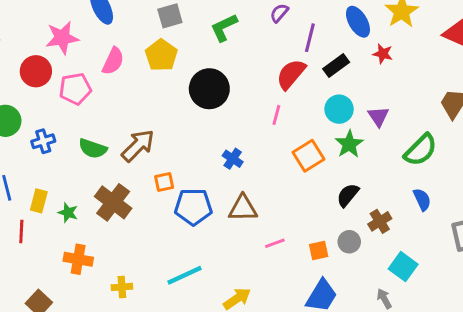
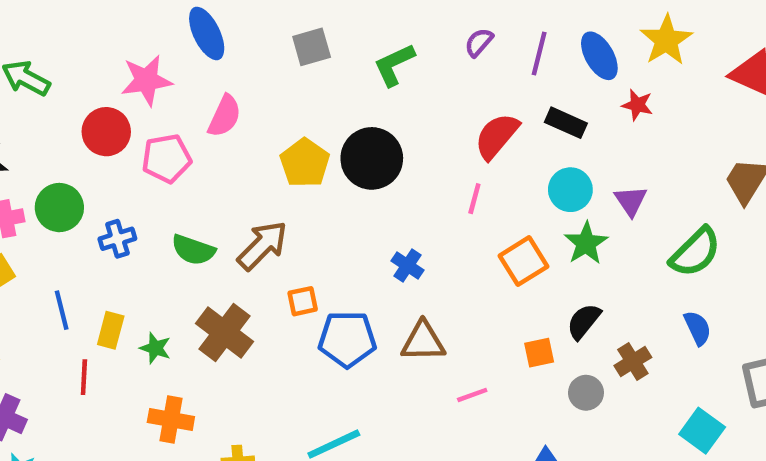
purple line: (310, 38) -> (539, 54), moved
yellow pentagon: (161, 55) -> (305, 163), moved
black rectangle: (336, 65) -> (566, 123), turned 60
orange square: (319, 251) -> (539, 353), moved
cyan square: (403, 267) -> (702, 431), moved

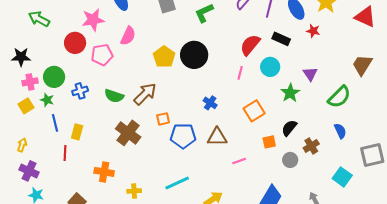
cyan circle: (570, 190) -> (270, 67), moved
orange square: (524, 261) -> (254, 111), moved
green star: (155, 348) -> (47, 100), moved

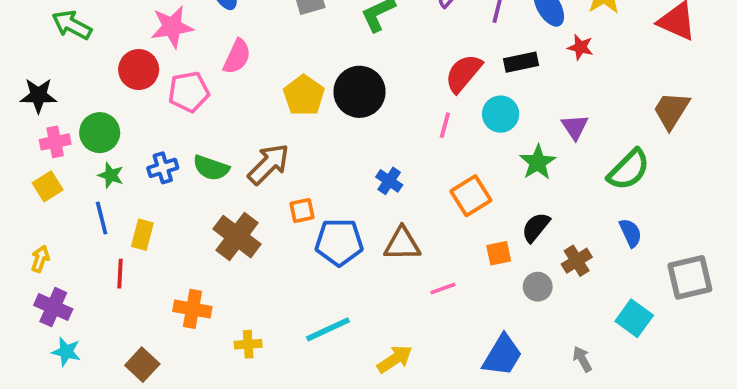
black rectangle: (281, 39) -> (521, 62), turned -36
blue cross: (80, 91) -> (163, 168), moved
green star: (47, 100) -> (111, 175), moved

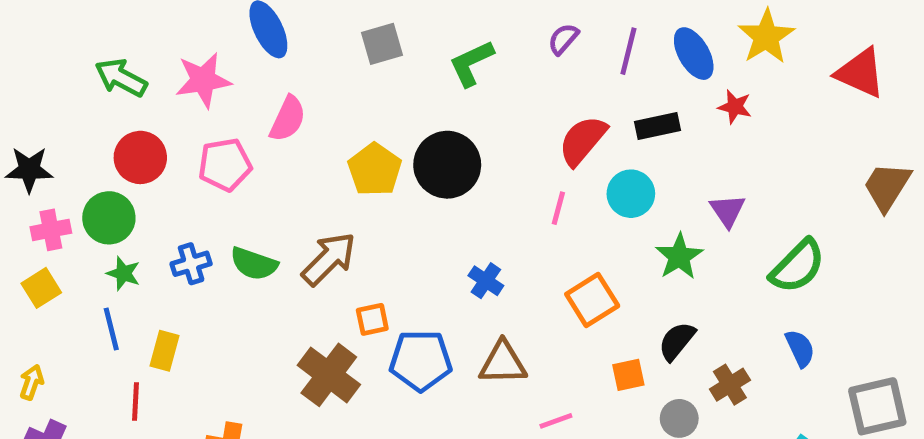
green arrow: (72, 25) -> (121, 78), moved
red circle: (139, 70) -> (140, 157), moved
brown trapezoid: (671, 110) -> (887, 186), moved
brown cross: (237, 237) -> (329, 375), moved

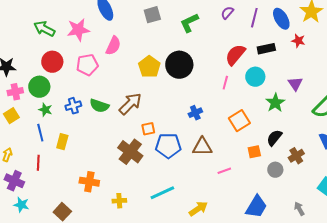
blue cross: (486, 281) -> (195, 113), turned 32
red line: (135, 402) -> (38, 163), moved

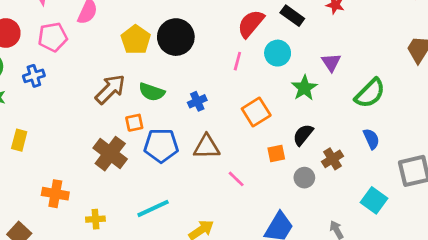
black rectangle: (266, 49) -> (292, 16), turned 48
blue cross: (73, 106) -> (34, 76), moved
green semicircle: (99, 106) -> (152, 92), moved
pink line: (224, 171) -> (236, 179), turned 64

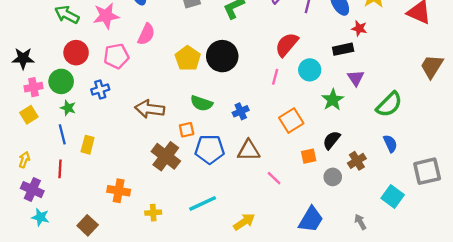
black rectangle: (292, 16) -> (343, 49), moved, turned -48
brown arrow: (110, 89) -> (150, 109), moved, turned -128

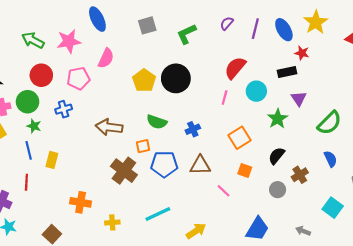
orange square: (309, 156) -> (245, 171), moved, turned 32
gray arrow: (360, 222) -> (303, 231), turned -40

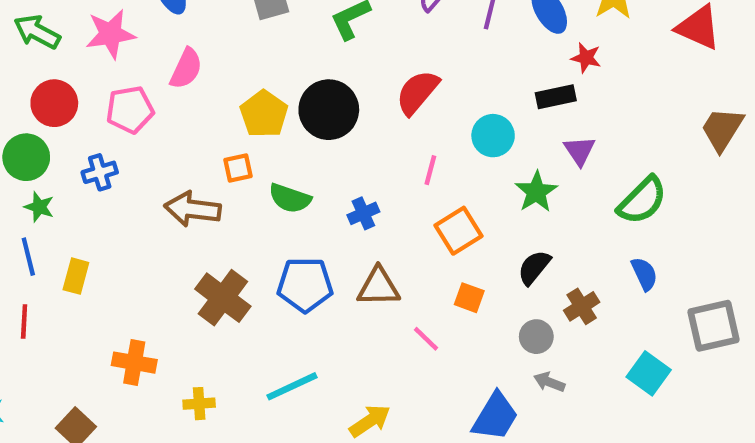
red semicircle: (235, 68) -> (417, 92), moved
pink line: (225, 97) -> (430, 170), moved
orange square: (143, 146) -> (238, 168), moved
gray arrow: (303, 231) -> (549, 382), moved

